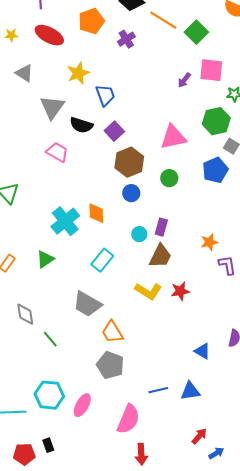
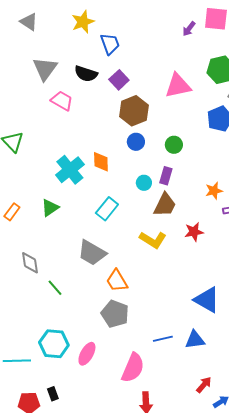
gray triangle: (52, 107) -> (45, 69), moved
green circle: (169, 178) -> (174, 145), moved
red star: (180, 291) -> (194, 232), moved
blue triangle: (202, 351) -> (207, 300), size x1.6

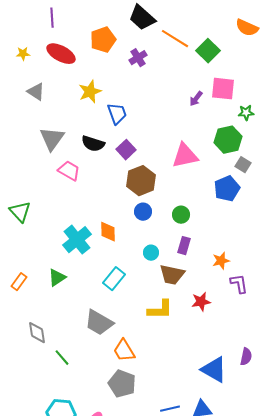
purple rectangle: (166, 176) -> (184, 246), moved
brown trapezoid: (165, 205) -> (172, 275), turned 76
yellow L-shape: (153, 240) -> (160, 310), turned -32

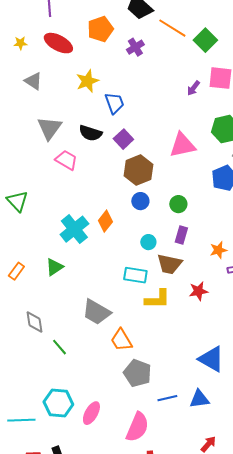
orange diamond: (108, 232) -> (105, 221), turned 40
cyan rectangle: (114, 279) -> (135, 275), moved, turned 60
gray pentagon: (122, 384) -> (137, 373), moved

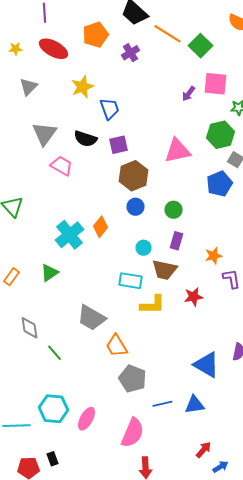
gray triangle: (33, 81) -> (28, 87), turned 42
purple square: (123, 139) -> (118, 145), turned 30

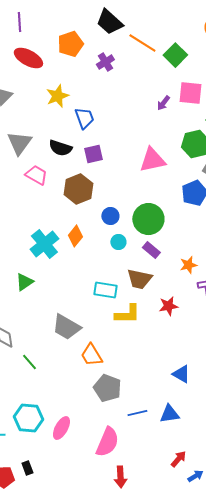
brown hexagon: (134, 176) -> (78, 189), moved
green circle: (174, 210) -> (148, 219), size x1.8
purple rectangle: (176, 241) -> (151, 250), turned -66
cyan circle: (144, 248) -> (118, 242), moved
blue triangle: (206, 365) -> (181, 374), size x0.7

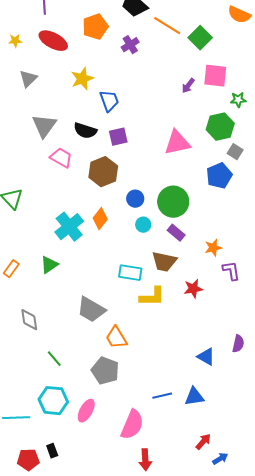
green line: (29, 362) -> (54, 359), moved
gray pentagon: (107, 388) -> (105, 371), moved

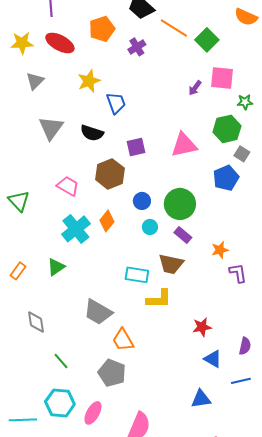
yellow star: (15, 41) -> (22, 43), size x1.6
purple square: (118, 137) -> (136, 147), moved
pink trapezoid: (61, 158) -> (68, 186), moved
red star: (193, 289) -> (202, 327), moved
blue line: (162, 396) -> (241, 381), moved

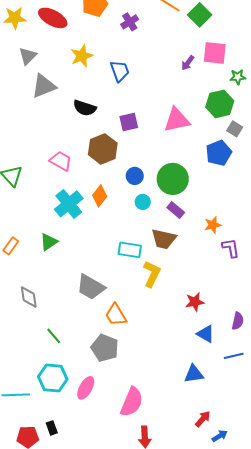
blue trapezoid: (116, 103) -> (120, 71), moved
gray triangle: (51, 128) -> (44, 86), moved, turned 32
yellow L-shape: (159, 299) -> (152, 274), turned -64

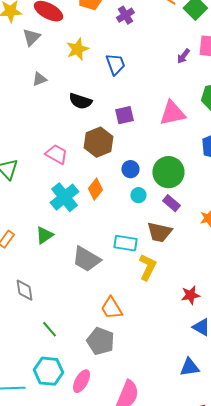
gray triangle: (28, 56) -> (31, 37), moved
gray triangle: (44, 86) -> (39, 79), size x0.6
gray trapezoid: (91, 287) -> (86, 259), moved

